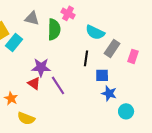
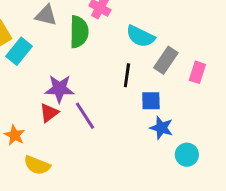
red triangle: (34, 83) -> (49, 113), turned 48

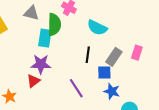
cyan rectangle: (19, 51) -> (45, 38), moved, turned -30
gray rectangle: (166, 60) -> (114, 57), moved
purple line: (85, 116) -> (76, 88), moved

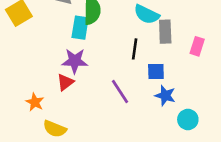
gray rectangle: (114, 57) -> (165, 32), moved, turned -36

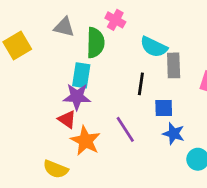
cyan rectangle: (80, 28) -> (81, 75), moved
red triangle: (65, 82) -> (67, 119), turned -48
orange star: (35, 102) -> (85, 141), moved, size x1.5

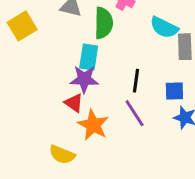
black line: (141, 84) -> (136, 81), moved

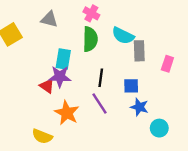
green semicircle: (104, 23) -> (90, 39), moved
red triangle: (74, 103) -> (47, 86), moved

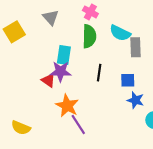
gray triangle: (49, 19) -> (51, 18), turned 35
purple line: (100, 104) -> (78, 124), moved
yellow semicircle: (42, 136) -> (21, 128), moved

